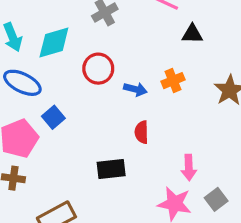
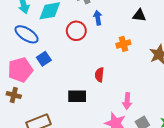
blue arrow: (135, 89) -> (98, 18), moved, turned -120

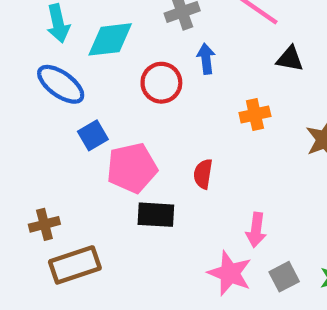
pink pentagon: (20, 70) -> (132, 168), moved
brown cross: (14, 95) -> (44, 224), moved, turned -32

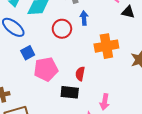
black triangle: (290, 59) -> (128, 12), moved
orange cross: (255, 115) -> (106, 46), size x1.6
black rectangle: (156, 215) -> (70, 92), moved

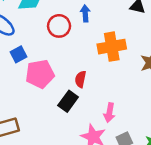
black rectangle: (70, 92) -> (68, 101), turned -60

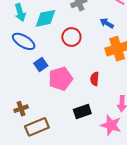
blue arrow: (85, 13) -> (107, 23), moved, turned -48
black rectangle: (68, 101) -> (82, 112), moved, turned 42

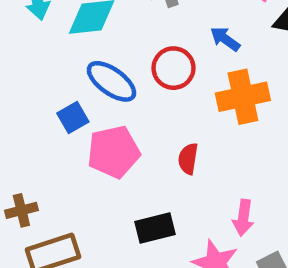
red circle: (71, 37) -> (174, 68), moved
blue ellipse: (24, 41) -> (111, 81), moved

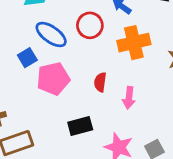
pink arrow: (243, 218) -> (129, 98), moved

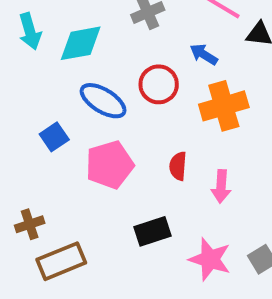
blue square: (27, 58) -> (54, 137), moved

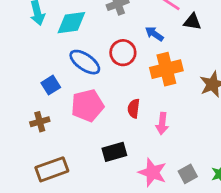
brown cross: (30, 224) -> (40, 122), moved

